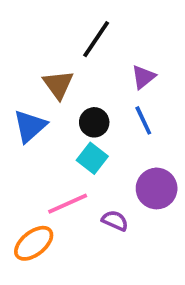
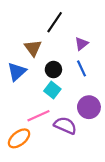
purple semicircle: (115, 221) -> (65, 125), size x1.5

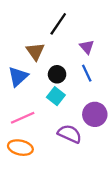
purple triangle: (81, 44) -> (87, 47), turned -32
pink line: (38, 116) -> (23, 118), moved
orange ellipse: (19, 138) -> (20, 148), turned 50

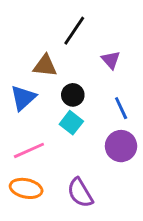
brown triangle: (35, 51) -> (45, 66), turned -48
blue line: (87, 73) -> (121, 108), moved
purple semicircle: (70, 134) -> (80, 193), moved, turned -145

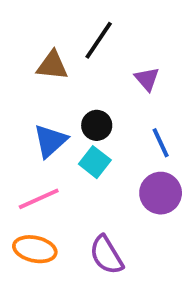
brown triangle: (45, 66) -> (52, 65), moved
blue triangle: (23, 98) -> (50, 141), moved

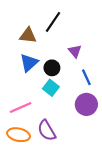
purple triangle: (147, 79) -> (75, 51), moved
blue triangle: (50, 141) -> (29, 63), moved
purple semicircle: (106, 255) -> (47, 131), moved

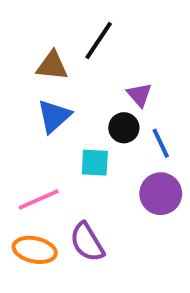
black circle: (52, 68) -> (124, 128), moved
cyan square: (51, 88) -> (95, 163), turned -35

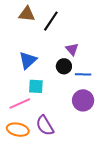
brown triangle: (52, 66) -> (27, 14), moved
blue line: (161, 143) -> (83, 74), turned -63
cyan square: (95, 163) -> (36, 86), moved

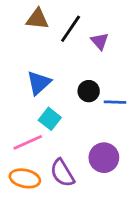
purple triangle: (72, 49) -> (100, 41), moved
cyan square: (36, 86) -> (50, 119), turned 35
purple circle: (83, 100) -> (104, 158), moved

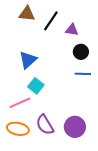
purple triangle: (100, 41) -> (72, 30), turned -40
black circle: (89, 91) -> (81, 52), moved
purple circle: (104, 158) -> (75, 127), moved

